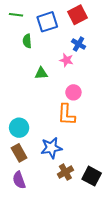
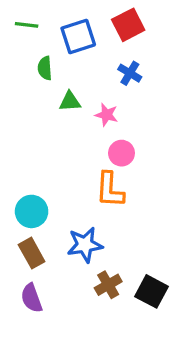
pink star: (66, 60) -> (107, 115), moved
green triangle: (41, 73) -> (70, 101), moved

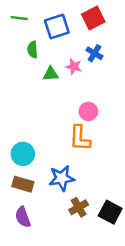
pink star: (107, 115) -> (74, 67), moved
brown rectangle: (32, 253) -> (23, 184), turned -45

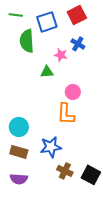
green semicircle: (33, 50) -> (27, 41), size x1.6
green triangle: (51, 74) -> (47, 72), moved
brown cross: (79, 207) -> (65, 171), turned -35
purple semicircle: (23, 217) -> (19, 179), turned -66

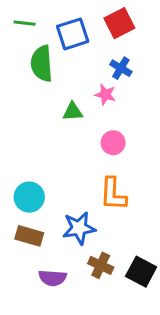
pink star: (61, 55) -> (105, 95), moved
orange L-shape: (66, 114) -> (113, 194), moved
purple semicircle: (19, 179) -> (53, 278), moved

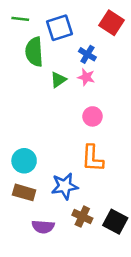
red square: (119, 23) -> (112, 23), moved, turned -30
blue cross: (121, 68) -> (87, 54), moved
green triangle: (73, 112) -> (58, 80), moved, turned -30

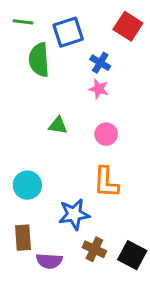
green triangle: (58, 80) -> (58, 125), moved, turned 42
brown rectangle: (24, 192) -> (23, 238), moved, turned 70

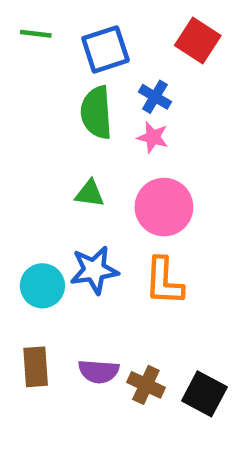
green semicircle: (39, 60) -> (96, 113), moved
pink circle: (106, 134) -> (164, 207), size x1.6
blue star: (74, 214) -> (94, 270), moved
purple semicircle: (49, 261) -> (99, 371), moved

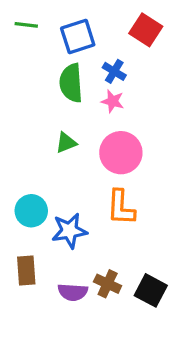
green triangle: (90, 194) -> (66, 143), turned -30
blue star: (94, 270) -> (69, 231), moved
purple semicircle: (99, 371) -> (73, 292), moved

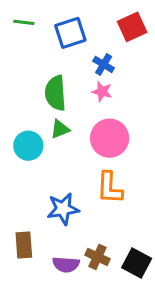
red square: (146, 30) -> (132, 27), turned 32
green semicircle: (71, 83) -> (55, 93), moved
cyan circle: (31, 211) -> (28, 146), moved

